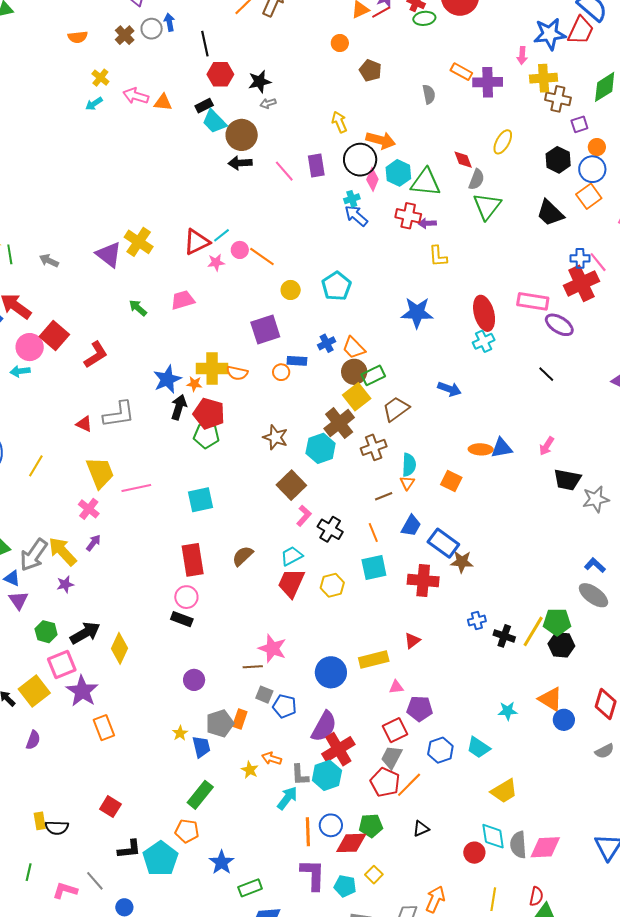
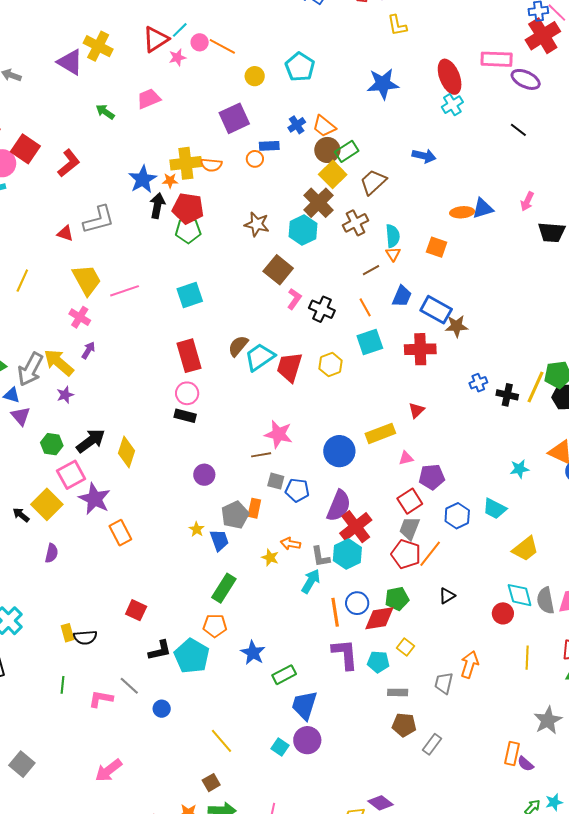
cyan trapezoid: (292, 556) -> (260, 357), moved, size x1.4

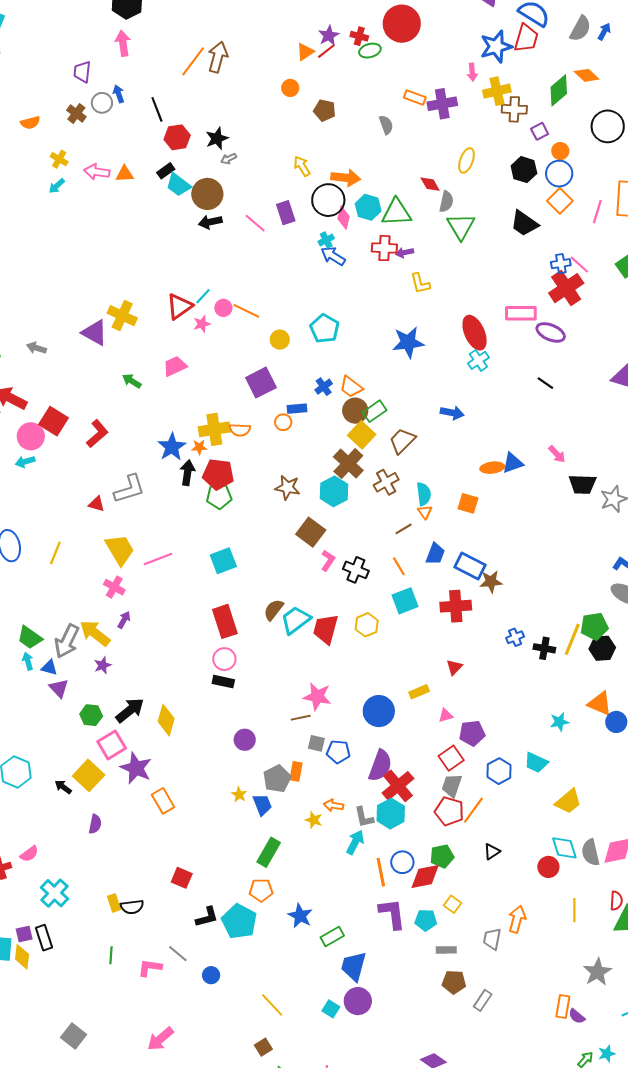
pink arrow: (527, 201) -> (557, 454), turned -66
yellow rectangle: (380, 433) -> (419, 692), size x0.7

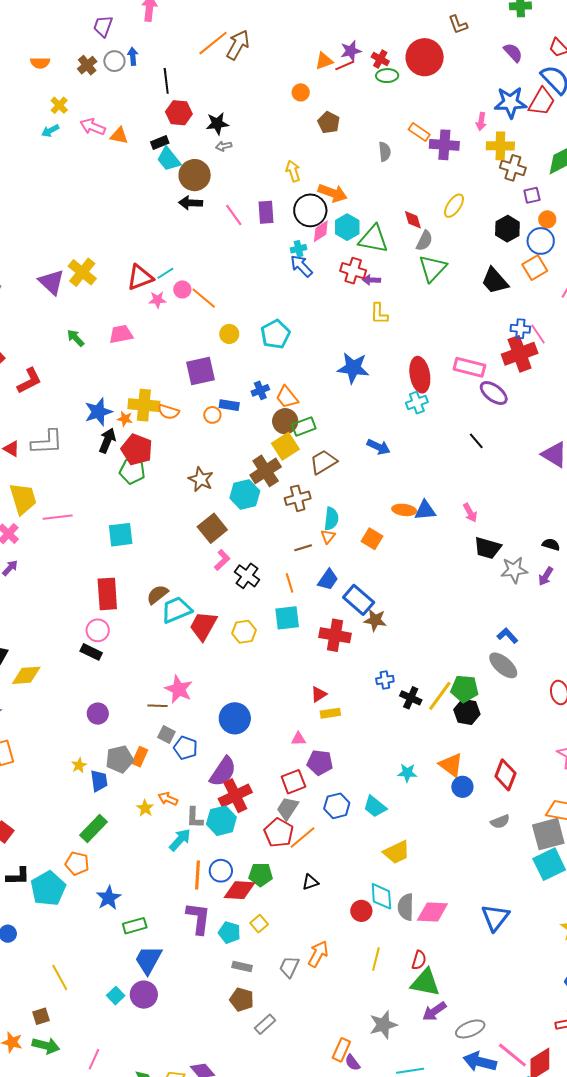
pink diamond: (344, 218) -> (321, 231), turned 30
yellow rectangle: (419, 692) -> (330, 713), moved
yellow diamond: (166, 720) -> (26, 675), turned 56

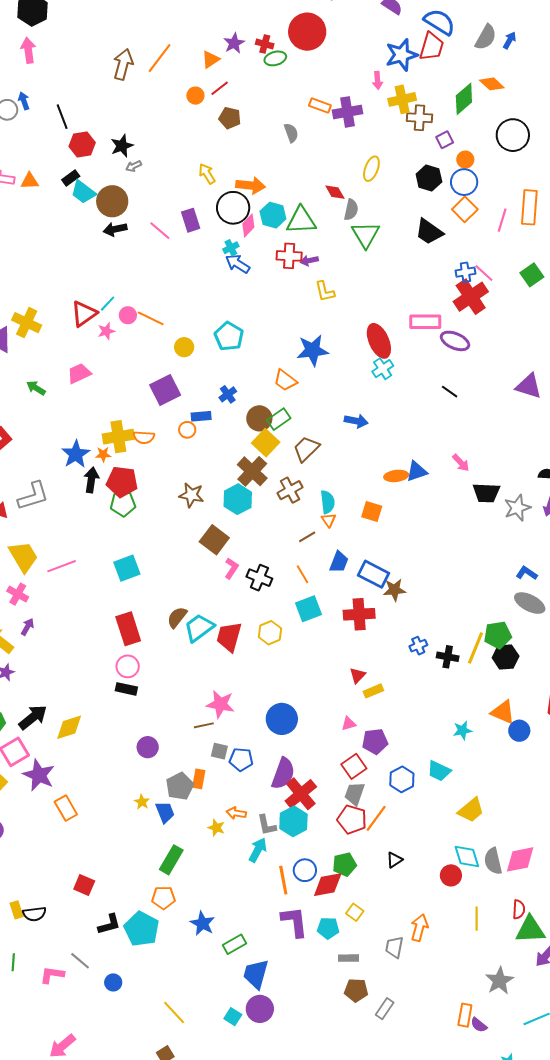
orange line: (213, 43) -> (160, 58), moved
red line: (345, 66) -> (220, 88), moved
orange trapezoid: (287, 397) -> (285, 380), moved

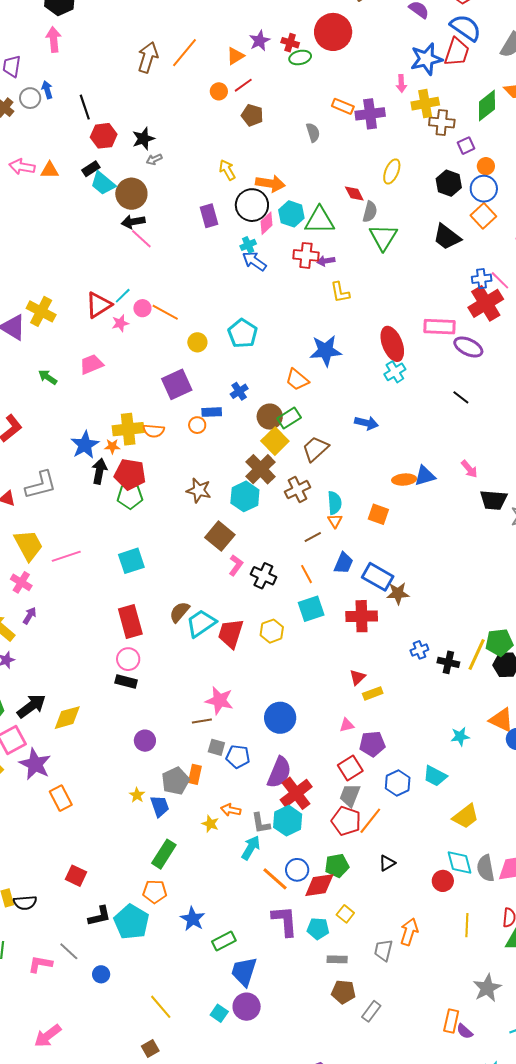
pink line: (160, 231) -> (141, 239), moved
orange line: (283, 880) -> (275, 879), turned -40

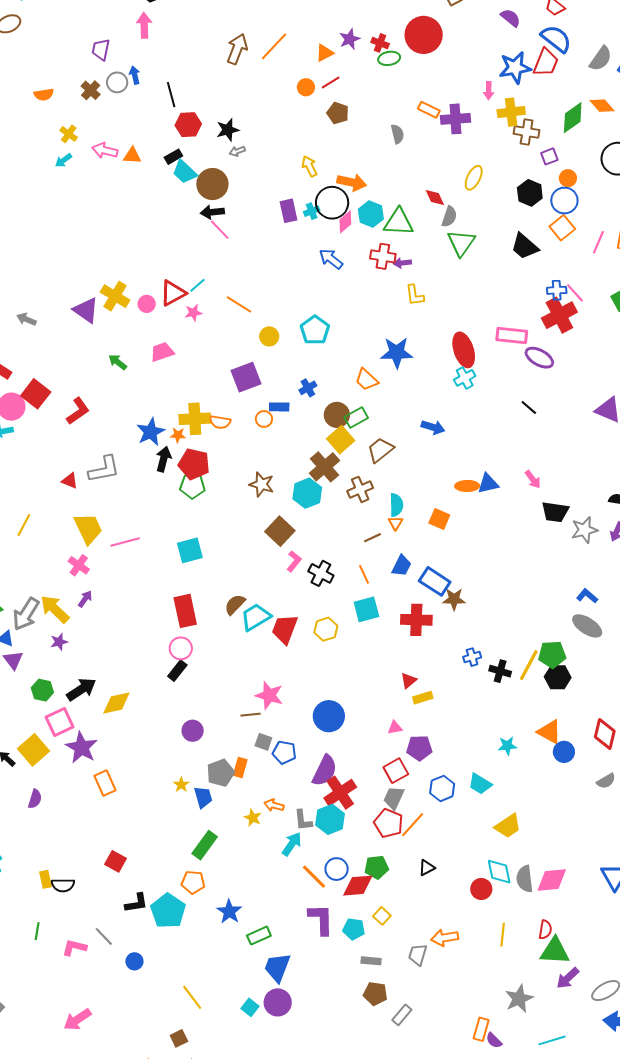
cyan cross: (248, 245) -> (312, 211), moved
pink circle: (142, 308) -> (147, 304), moved
black rectangle: (126, 682) -> (177, 671), turned -70
orange arrow: (409, 932) -> (445, 938), turned -120

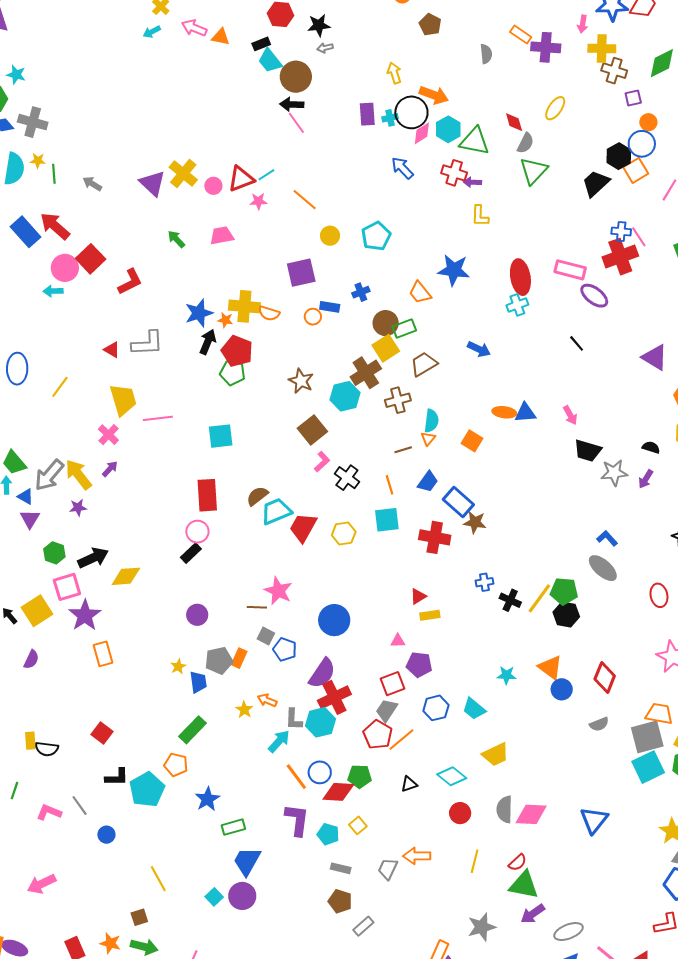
black hexagon: (530, 193) -> (619, 156), moved
black trapezoid: (525, 246) -> (596, 183), turned 88
cyan diamond: (499, 872) -> (452, 776), moved, turned -48
red semicircle: (545, 930) -> (518, 863), turned 30

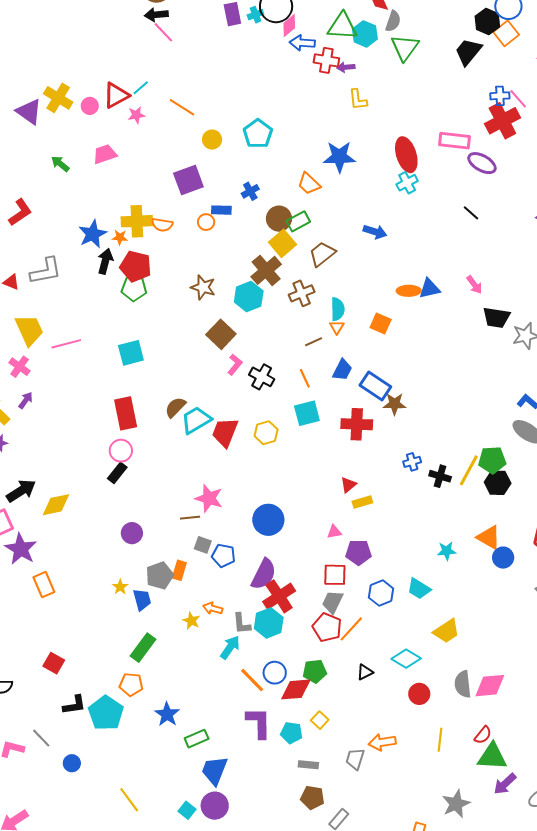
cyan hexagon: (448, 129) -> (365, 34), moved
blue arrow: (402, 168) -> (302, 43), moved, turned -35
red square: (393, 684) -> (335, 575), turned 30

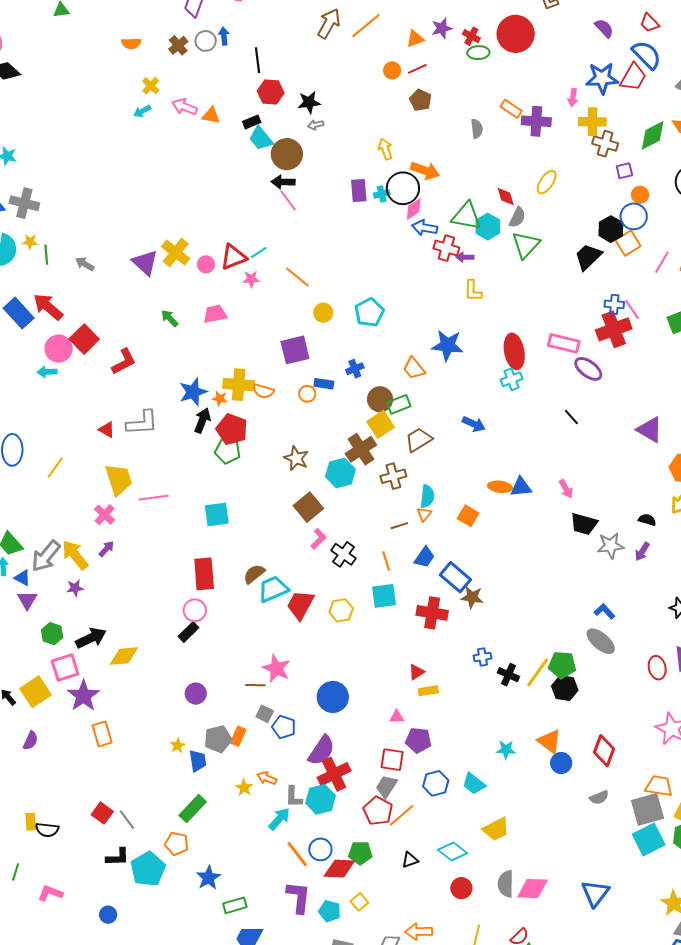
gray line: (41, 738) -> (127, 820), moved

